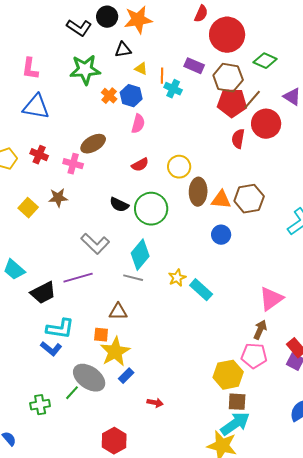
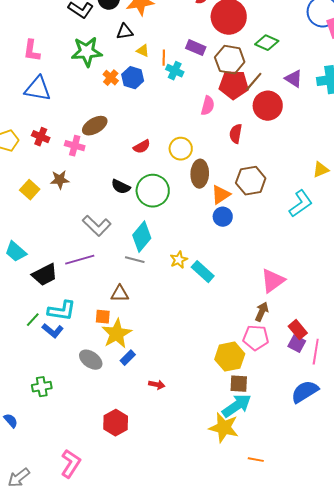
pink semicircle: (138, 124) -> (208, 106), moved
red semicircle: (238, 139) -> (236, 134), moved
orange triangle: (221, 200) -> (221, 195), moved, turned -40
gray ellipse: (89, 378) -> (91, 360), size x0.7
green line: (72, 393) -> (33, 320), moved

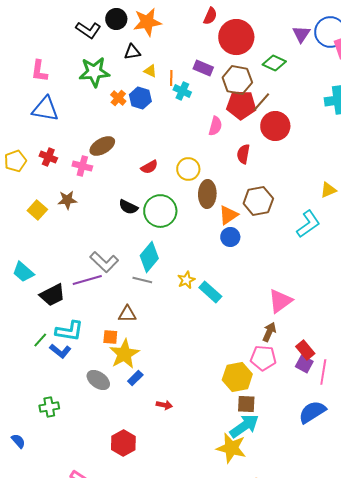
purple triangle: (294, 79) -> (301, 34), moved, turned 30
gray L-shape: (97, 226) -> (104, 262), moved

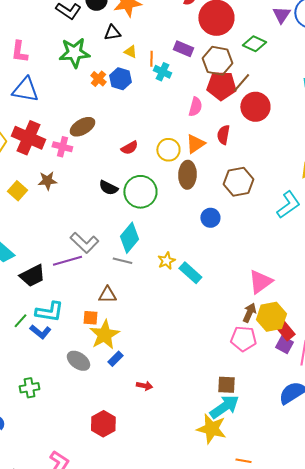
red cross: (48, 157) -> (28, 138), size x1.8
orange triangle: (228, 215) -> (195, 144), moved
yellow hexagon: (237, 377) -> (271, 317), moved

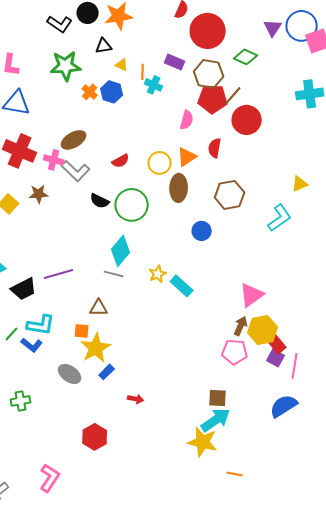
gray L-shape: (84, 243) -> (76, 171), moved

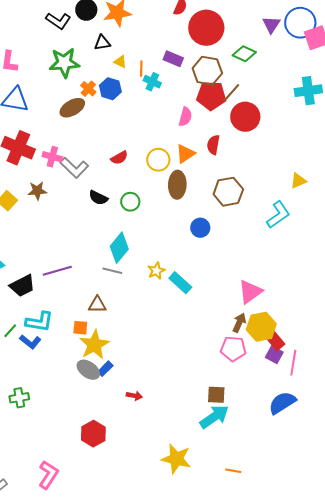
brown ellipse: (74, 140) -> (72, 108), moved
green circle: (132, 205) -> (130, 202), size x0.6
gray ellipse: (70, 374) -> (88, 370), moved
yellow star: (203, 442) -> (176, 459), moved

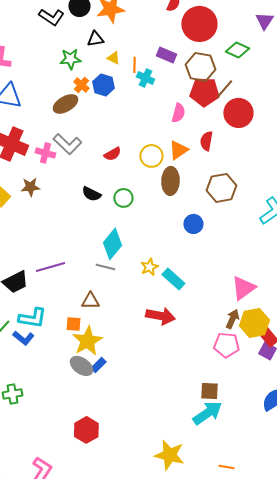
green star: (64, 63) -> (70, 59), moved, size x0.7
gray L-shape: (74, 168) -> (67, 144), moved
red arrow: (134, 396) -> (160, 316), moved, size x1.8

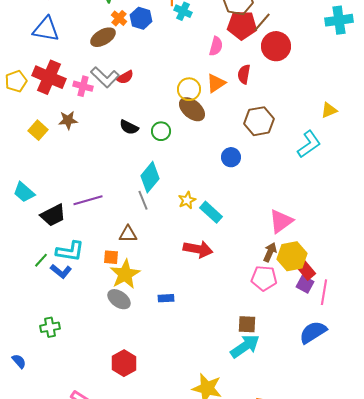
red semicircle: (112, 154) -> (125, 77), moved
brown ellipse: (170, 181) -> (192, 109), moved, turned -52
gray line: (105, 267) -> (143, 200), turned 54
blue rectangle: (98, 365) -> (166, 298), moved, turned 42

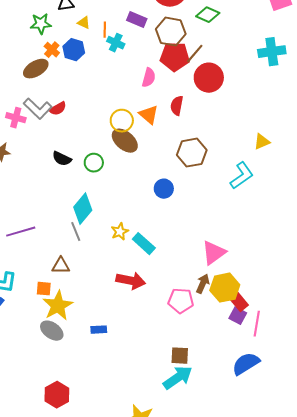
orange triangle: (216, 83) -> (149, 115), turned -45
pink pentagon: (264, 278) -> (181, 301), moved

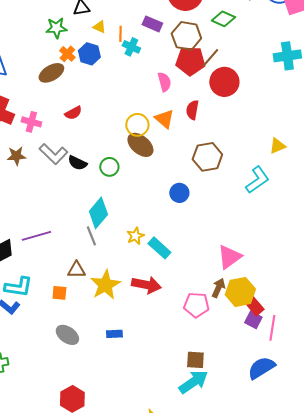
pink semicircle: (149, 78) -> (164, 82), turned -30
gray L-shape: (38, 109) -> (53, 154), moved
yellow star: (58, 306) -> (105, 285), moved

